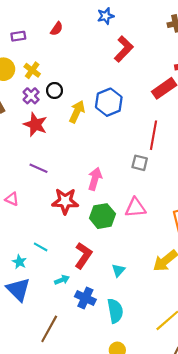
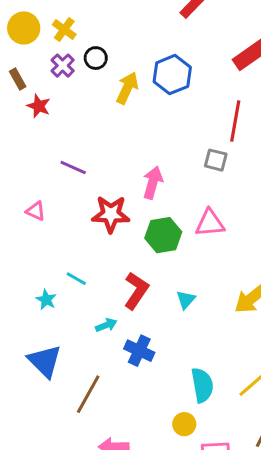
red star: (35, 125) -> (39, 106), moved, size x0.7
cyan triangle: (118, 270) -> (186, 300), moved
blue triangle: (18, 290) -> (45, 361), moved
cyan semicircle: (115, 311) -> (202, 385), moved

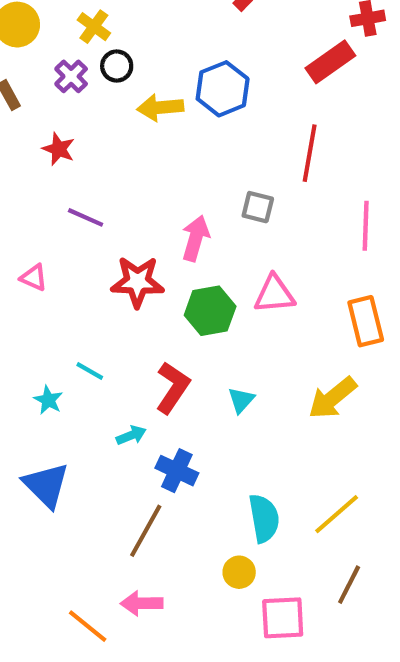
yellow cross: (64, 30) -> (94, 27), moved
yellow arrow: (127, 88) -> (160, 108), turned -120
red star: (39, 106) -> (59, 149), moved
gray square: (216, 160) -> (258, 207), moved
brown line: (88, 394) -> (146, 531), moved

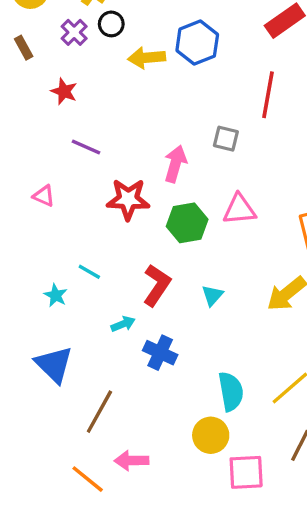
brown line: (146, 531) -> (99, 412), moved
yellow circle: (239, 572) -> (211, 435), size x1.4

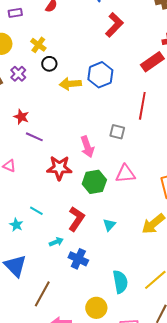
purple cross: (74, 32) -> (18, 74), moved
red star: (64, 91) -> (21, 117), moved
pink arrow: (175, 164) -> (87, 147), turned 145
yellow circle: (211, 435) -> (96, 308), moved

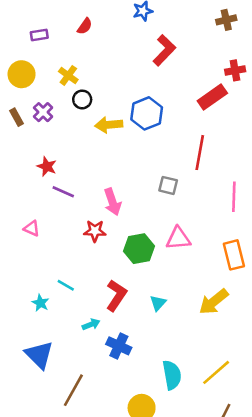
pink arrow: (87, 147) -> (113, 202), moved
red star: (59, 168) -> (95, 231), size x0.7

